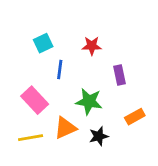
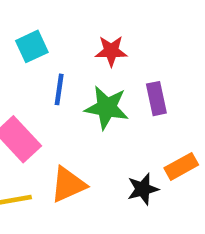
green star: (89, 101) -> (107, 108), moved
black star: (99, 136) -> (143, 189), moved

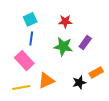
blue line: (59, 89) -> (31, 38), moved
purple rectangle: (156, 99) -> (85, 42), turned 48

